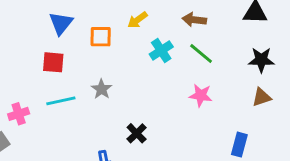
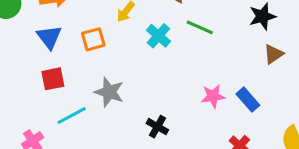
gray star: (102, 89) -> (109, 92), size x1.4
pink star: (201, 95) -> (213, 96), moved
blue rectangle: (239, 145) -> (248, 100), moved, turned -40

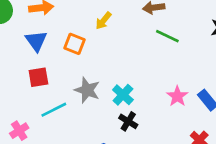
cyan cross: (158, 36) -> (123, 95), moved
orange square: (93, 39) -> (74, 44), turned 35
pink star: (213, 96) -> (177, 96), turned -30

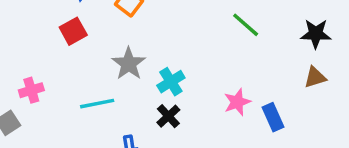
red square: (38, 77) -> (73, 31), turned -35
cyan line: (54, 110) -> (97, 104), moved

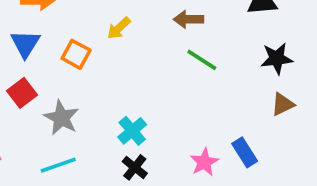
gray star: (129, 64) -> (61, 118), moved
pink star: (237, 102) -> (204, 162), moved

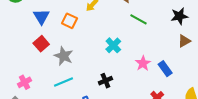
cyan cross: (132, 131) -> (113, 45), moved
pink star: (204, 162) -> (143, 63), moved
black cross: (135, 167) -> (105, 81), turned 32

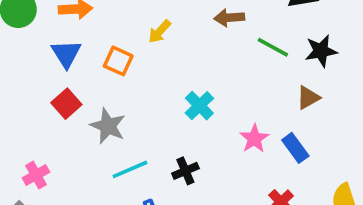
green line: (138, 19) -> (273, 47), moved
brown triangle: (184, 41) -> (308, 98), moved
cyan line: (64, 82) -> (130, 169), moved

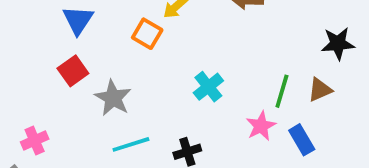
green line: (273, 47) -> (282, 91), moved, turned 72
orange square: (118, 61) -> (147, 34), moved

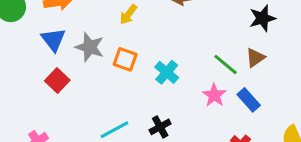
orange square: (147, 34) -> (125, 59), moved
green line: (282, 91) -> (226, 65), turned -56
gray star: (113, 98) -> (90, 47), moved

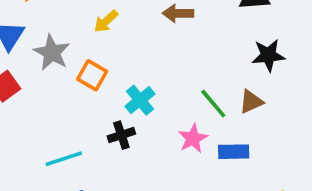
blue rectangle: (249, 100) -> (234, 152), turned -60
black cross: (160, 127) -> (121, 135), moved

